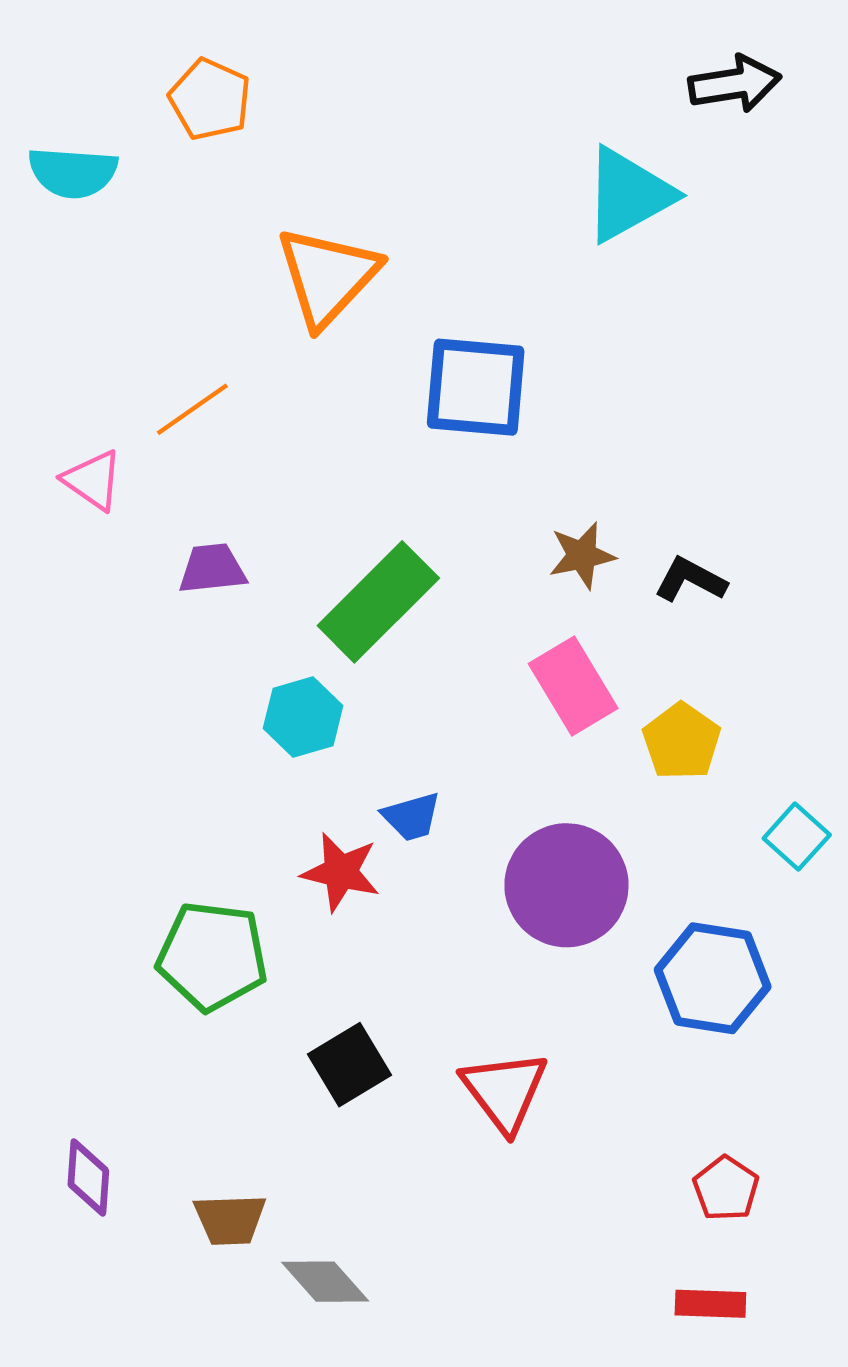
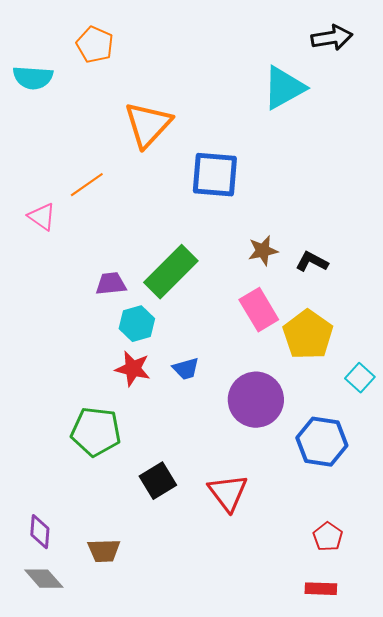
purple trapezoid: (212, 569) -> (111, 284), moved
yellow pentagon: (682, 741) -> (308, 335), size x1.4
red star: (341, 872) -> (133, 369), moved
gray diamond: (325, 1282) -> (44, 579), moved

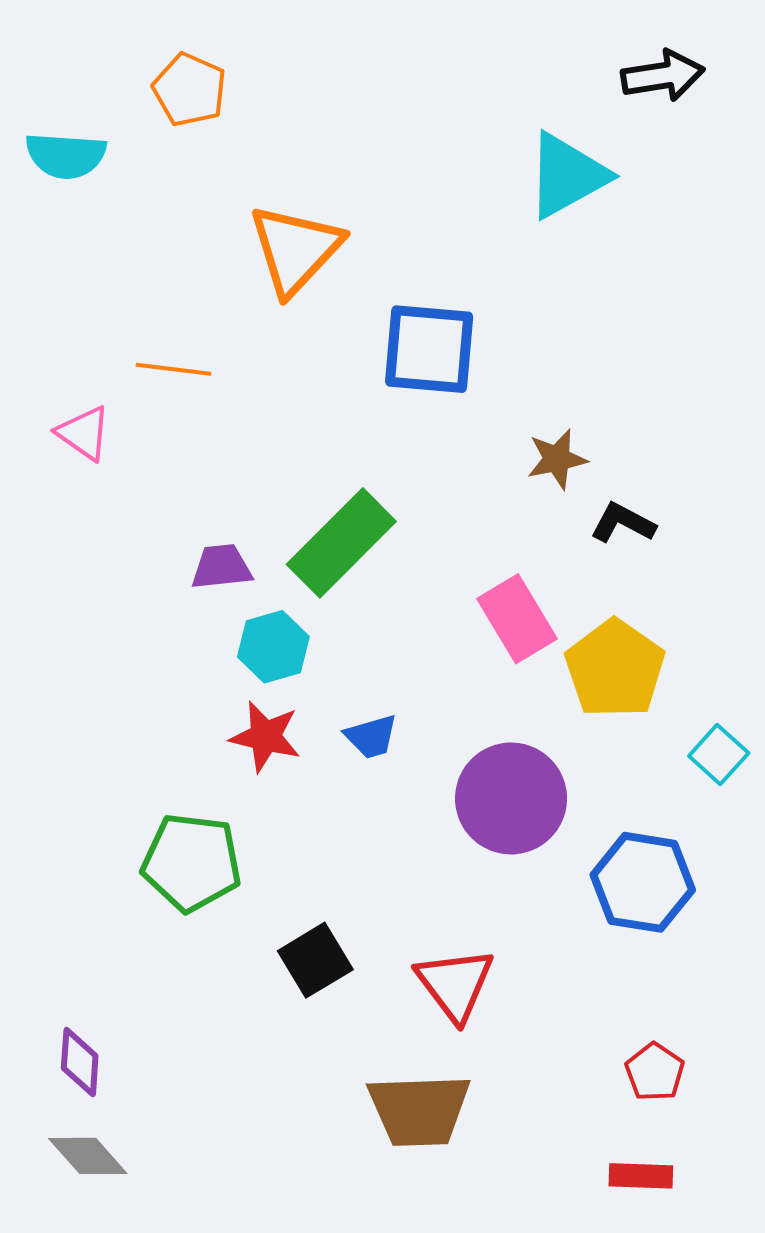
orange line: (87, 185) -> (174, 369), turned 42
brown star: (263, 251) -> (557, 459), moved
brown trapezoid: (104, 551) -> (419, 1110), moved, size x1.6

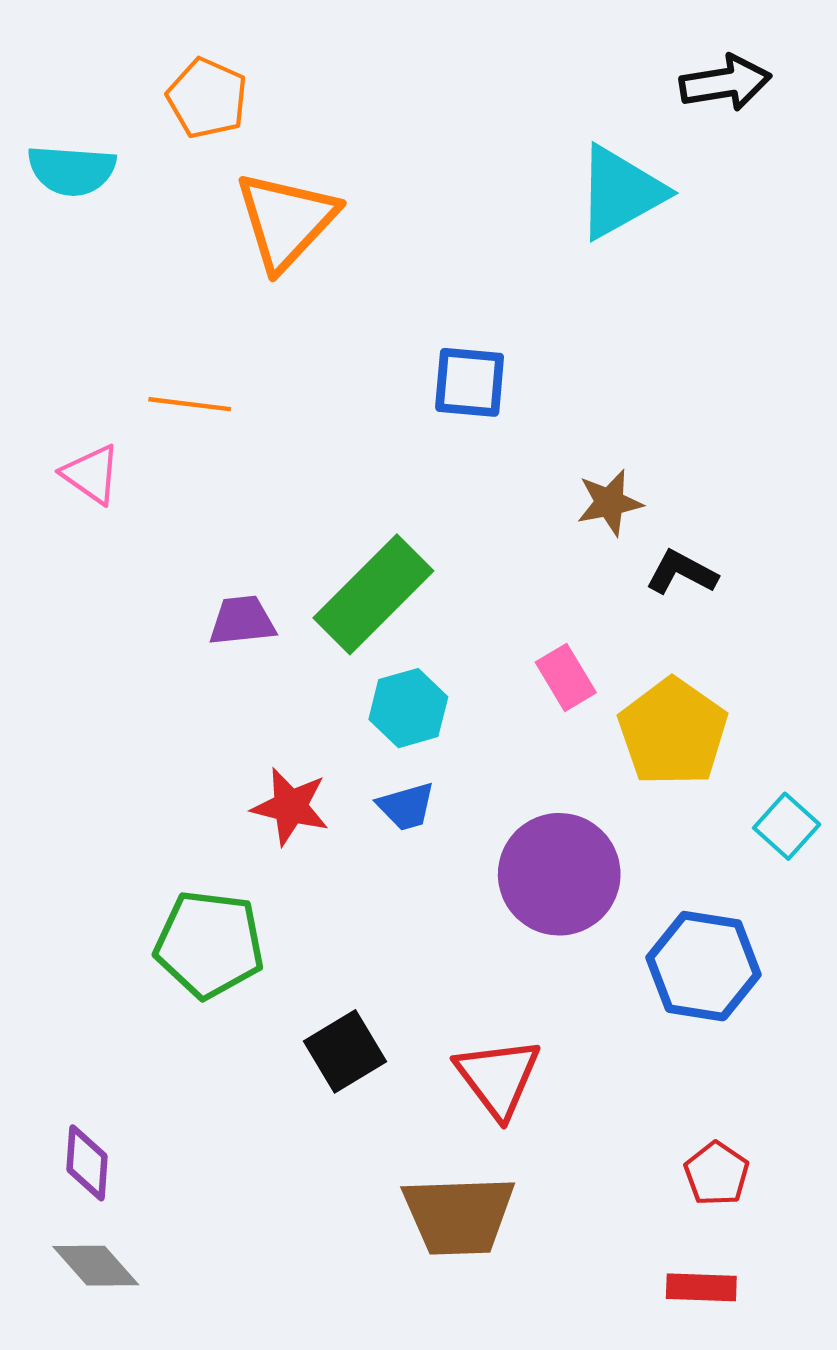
orange triangle: (295, 249) -> (286, 221), moved
blue square: (429, 349) -> (470, 382), size x0.7
pink rectangle: (517, 619) -> (566, 677), size x0.7
cyan hexagon: (273, 647) -> (408, 708), moved

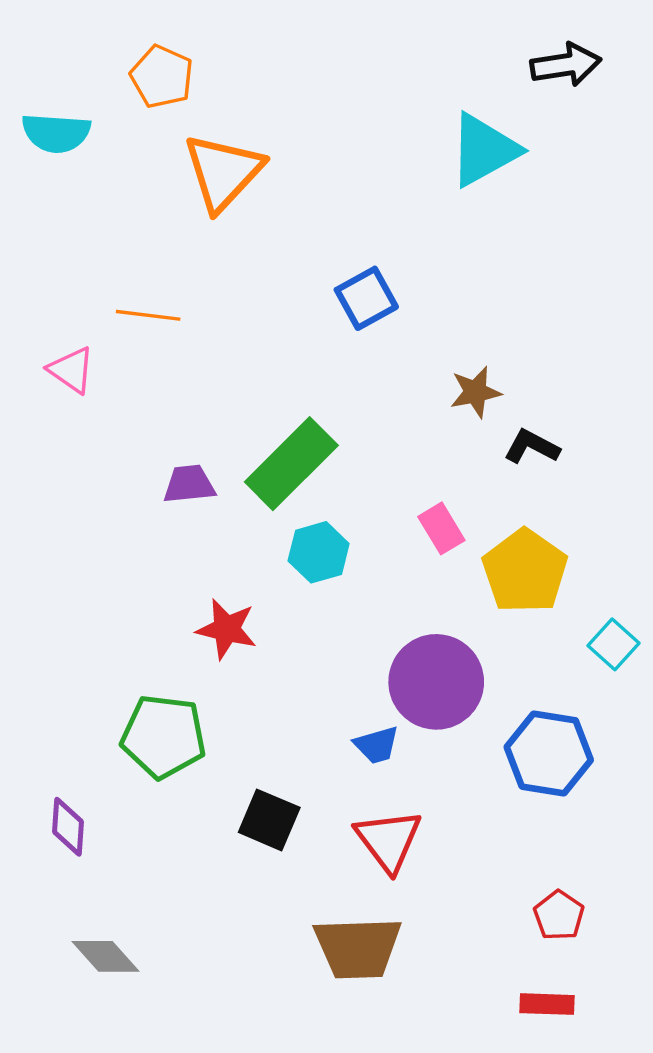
blue square: (470, 382) -> (366, 298), turned -34
blue trapezoid: (406, 806) -> (377, 745), moved
black square: (345, 1051) -> (269, 820), turned -36
purple diamond: (87, 1163) -> (68, 827), moved
gray diamond: (96, 1266) -> (105, 956), moved

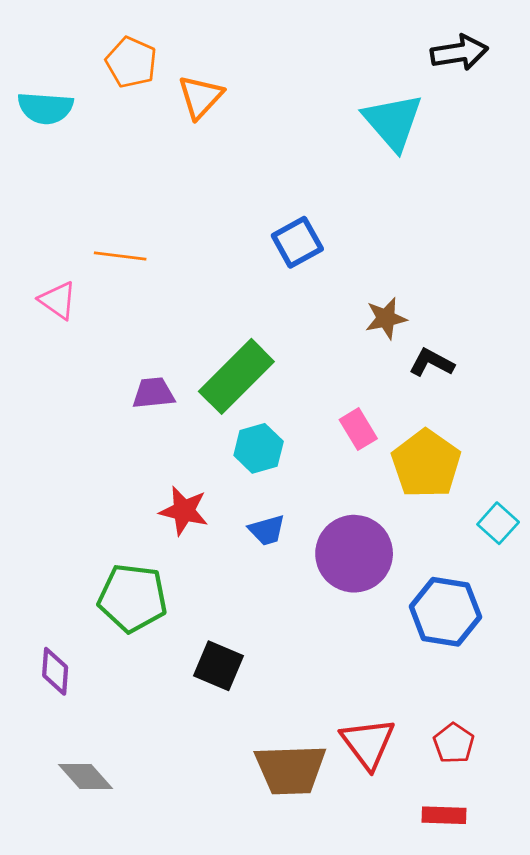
cyan triangle: (484, 150) -> (393, 122), turned -42
orange triangle: (223, 172) -> (200, 97), moved, size x0.7
blue trapezoid: (377, 745) -> (267, 530), moved
red triangle: (388, 840) -> (368, 743), moved

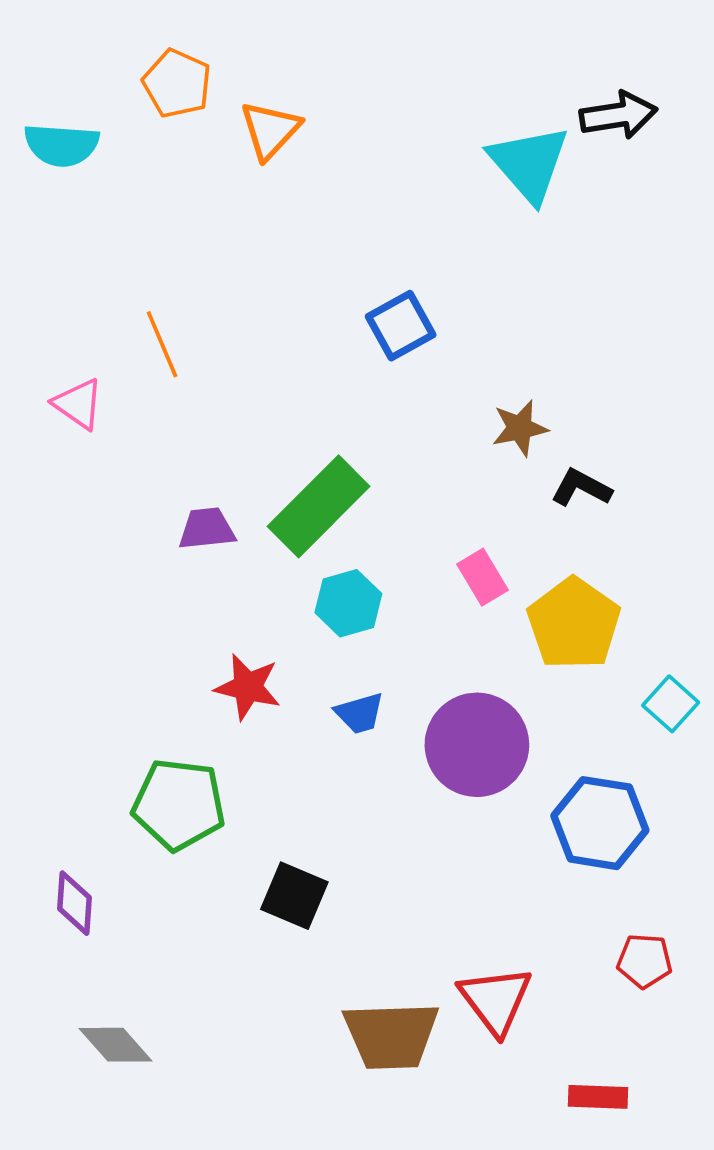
black arrow: (459, 53) -> (618, 115), moved
orange line: (120, 256) -> (162, 344), turned 60
red pentagon: (454, 743) -> (645, 961), moved, turned -30

